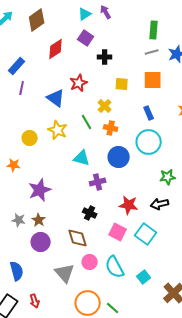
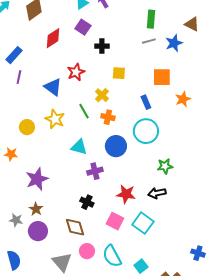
orange square: (153, 80) -> (162, 77), moved
gray star: (19, 220) -> (16, 220), moved

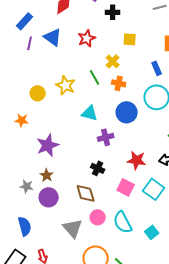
blue triangle: (53, 87) -> (53, 37), moved

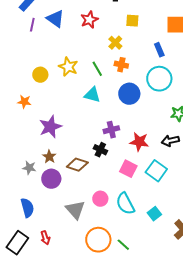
green line: (95, 77) -> (97, 69), moved
purple cross: (106, 137) -> (111, 130), moved
brown diamond: (86, 193) -> (77, 165), moved, turned -55

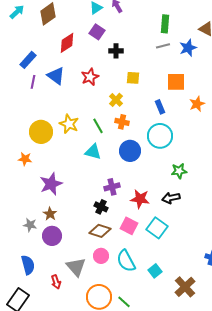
yellow circle: (40, 75) -> (41, 132), size x1.5
brown diamond: (77, 165) -> (100, 231), moved
red arrow: (45, 238) -> (56, 282), moved

